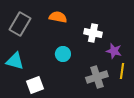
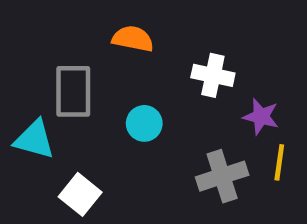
gray rectangle: (20, 24) -> (73, 91), moved, turned -30
white square: (35, 85) -> (80, 194), turned -30

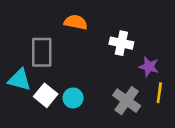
cyan circle: (144, 123) -> (73, 98), moved
gray cross: (222, 176) -> (127, 101), turned -36
white square: (80, 194) -> (46, 95), moved

